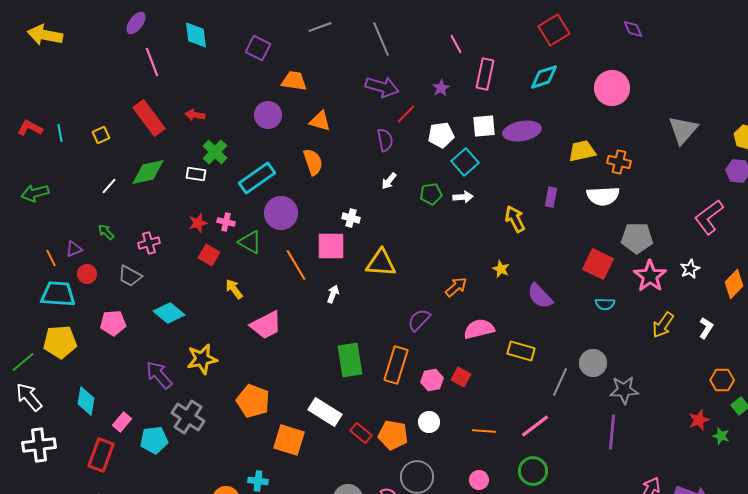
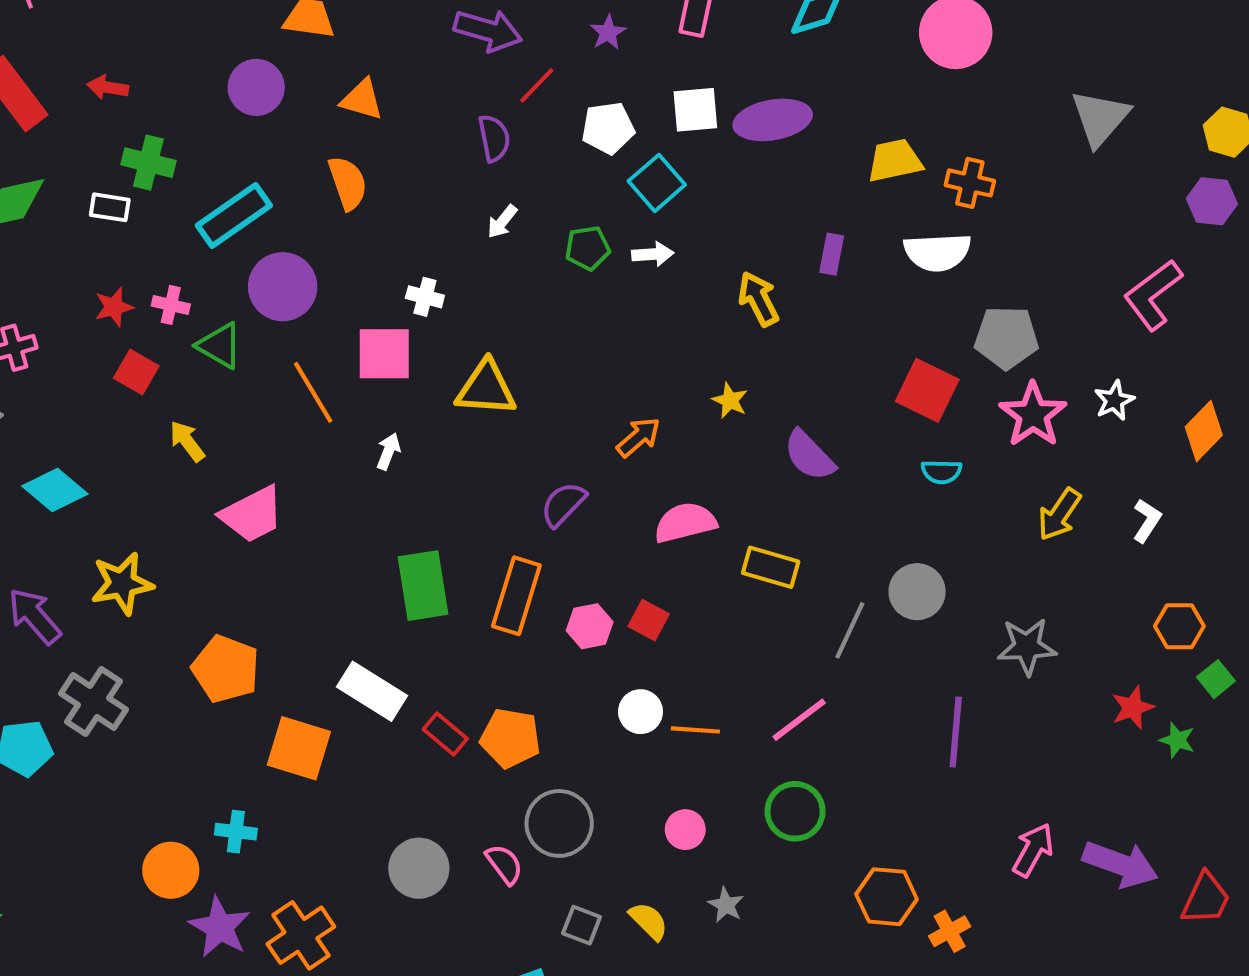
green cross: (215, 152) -> (148, 163), turned -30
gray star: (624, 390) -> (1027, 647), moved
white circle: (429, 422) -> (641, 712), moved

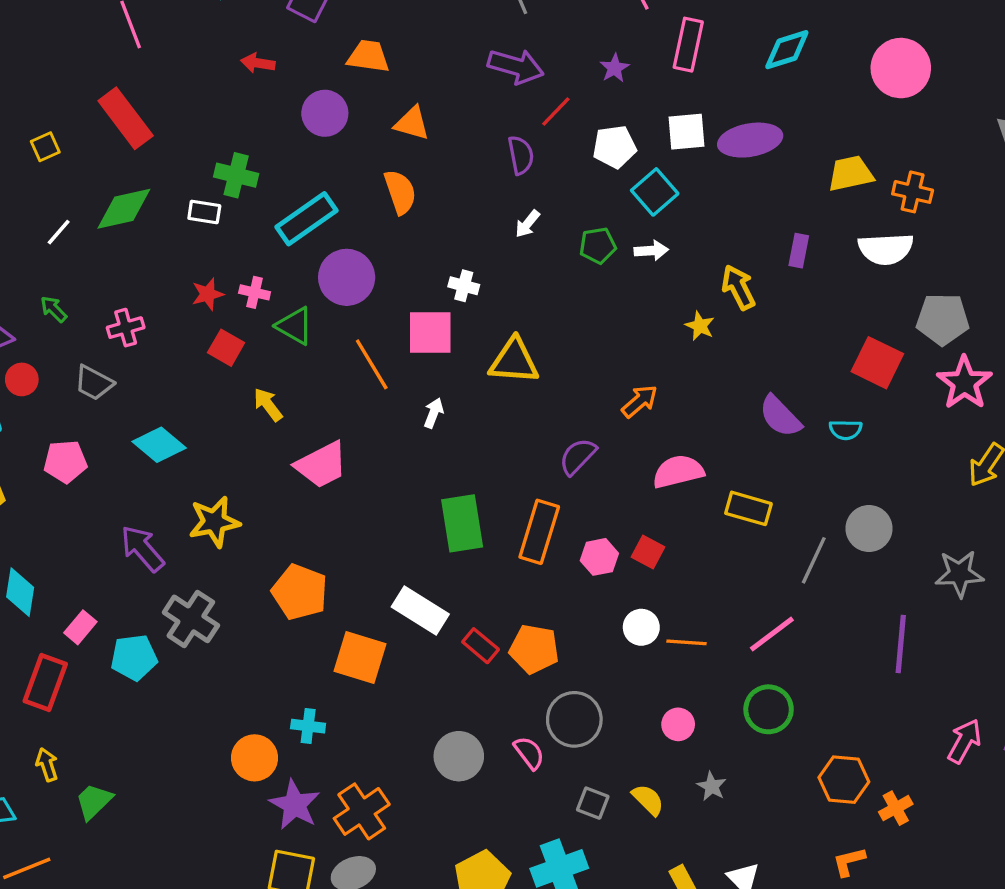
red arrow: (108, 87) -> (258, 63), moved
yellow star: (730, 401) -> (700, 326), moved
cyan semicircle: (941, 472) -> (846, 430), moved

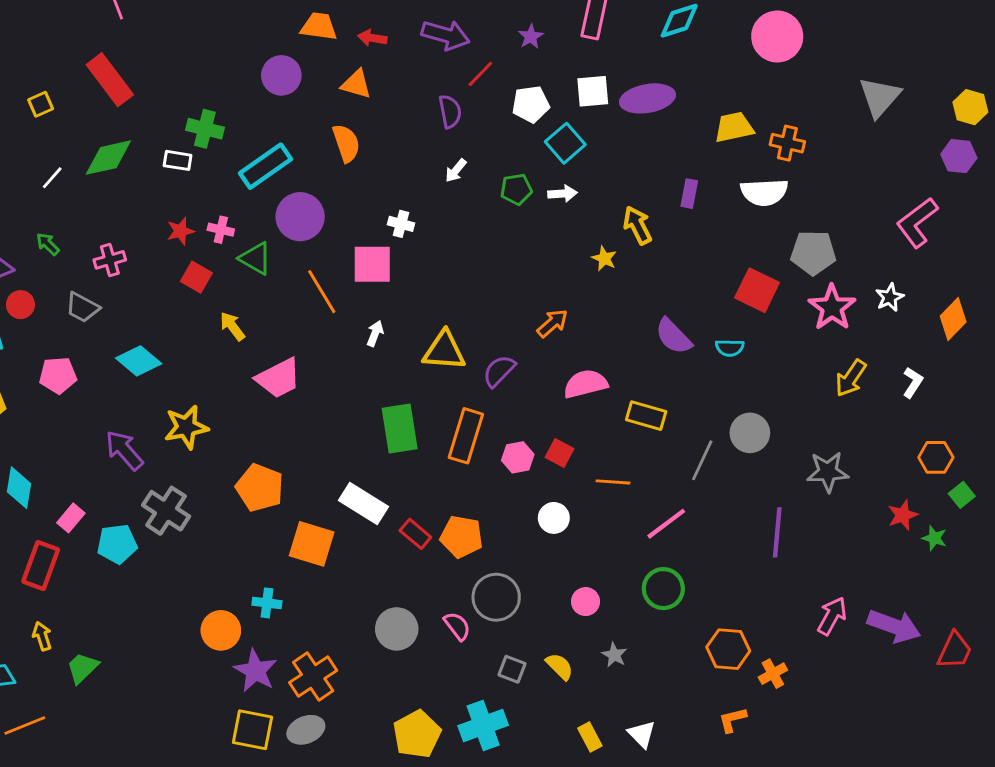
red arrow: (258, 63) -> (372, 38), moved
yellow triangle: (514, 361) -> (444, 351), moved
orange line: (686, 642) -> (613, 482), moved

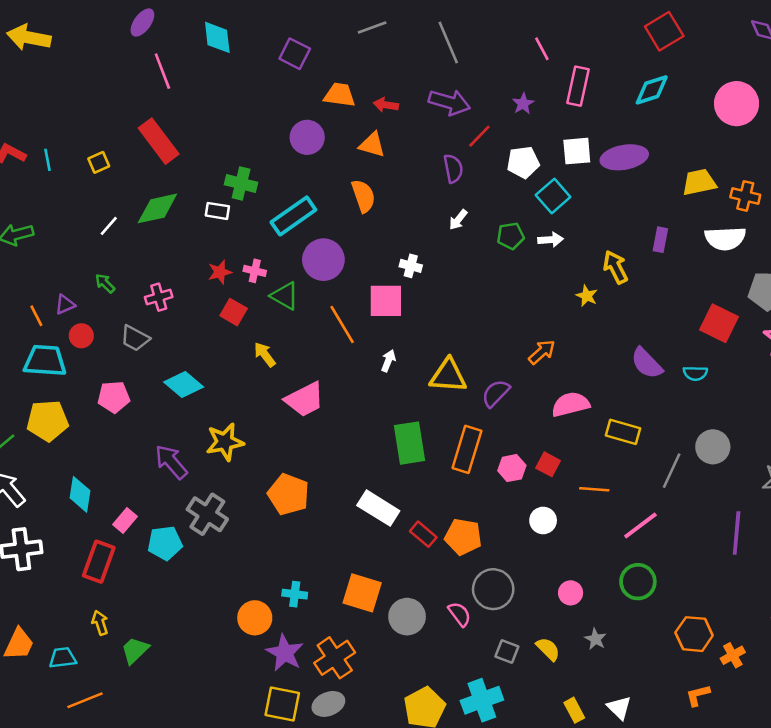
orange square: (312, 544) -> (362, 593), moved

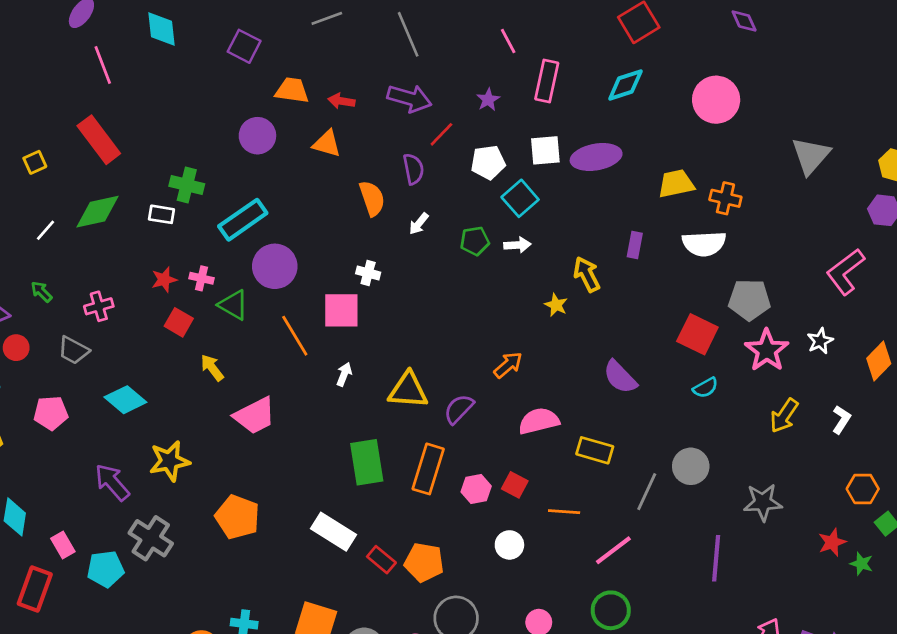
orange semicircle: (363, 196) -> (372, 198), moved
cyan semicircle: (695, 373) -> (705, 388), moved, turned -30
pink rectangle: (125, 520) -> (63, 545), turned -70

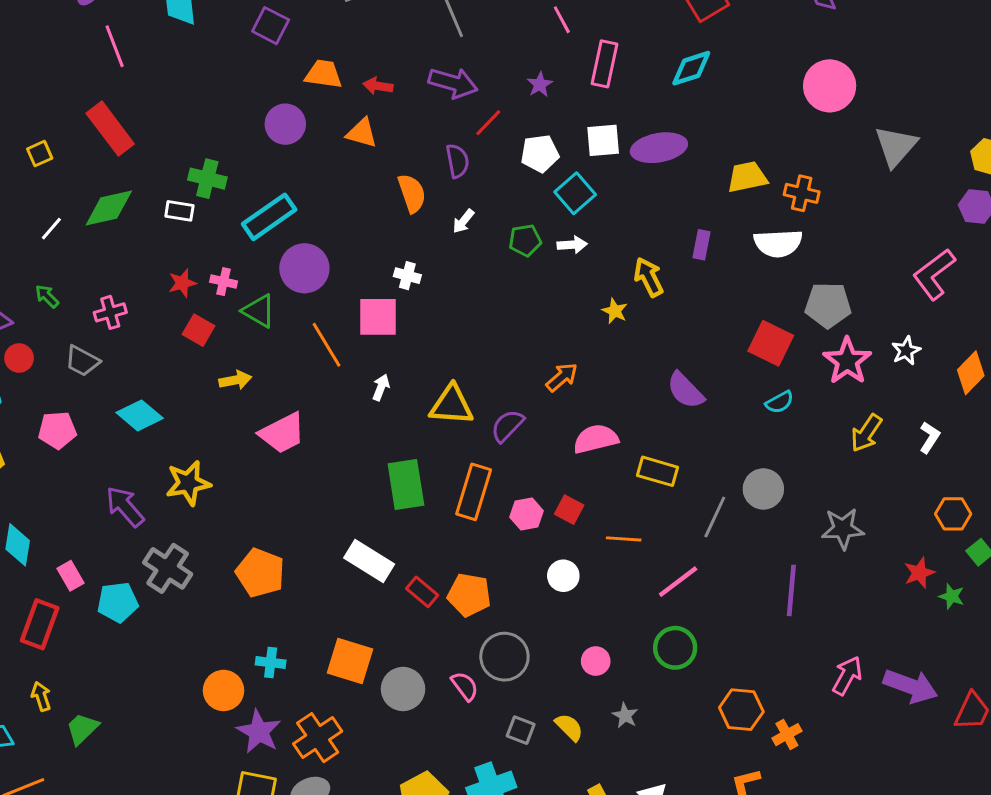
pink circle: (716, 100) -> (830, 86), moved
yellow arrow: (212, 368) -> (235, 380), turned 116
orange pentagon: (237, 517) -> (260, 573), moved

